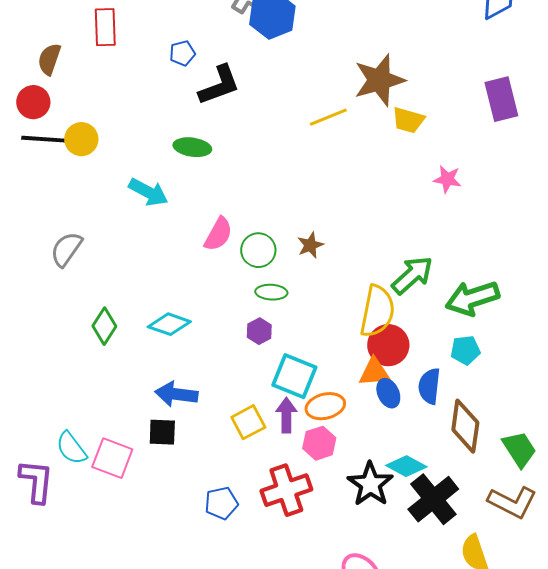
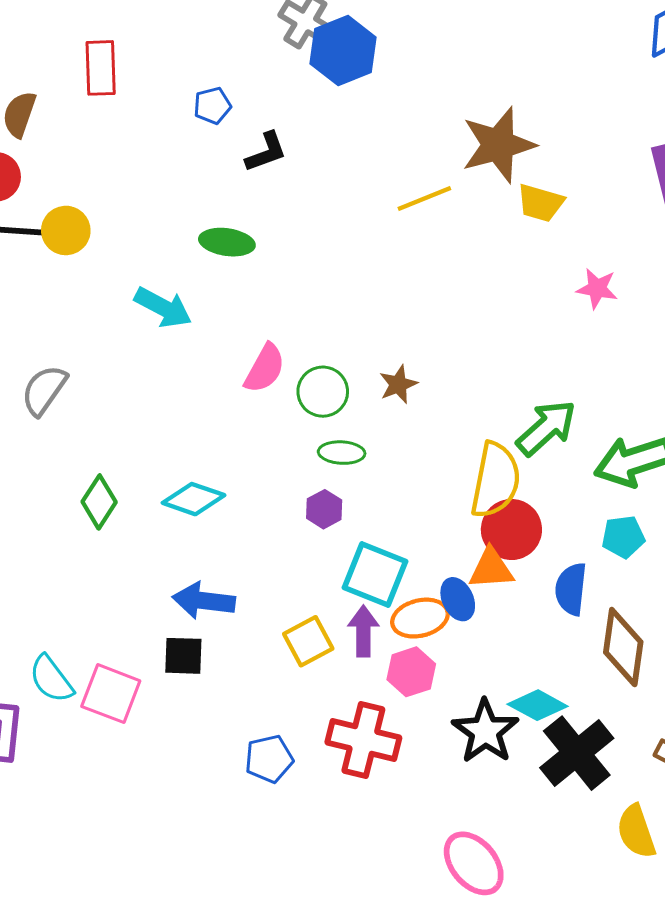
black L-shape: (219, 85) -> (266, 152), size x0.7
blue ellipse: (388, 393) -> (458, 599), moved
red cross: (286, 490) -> (363, 740), turned 33

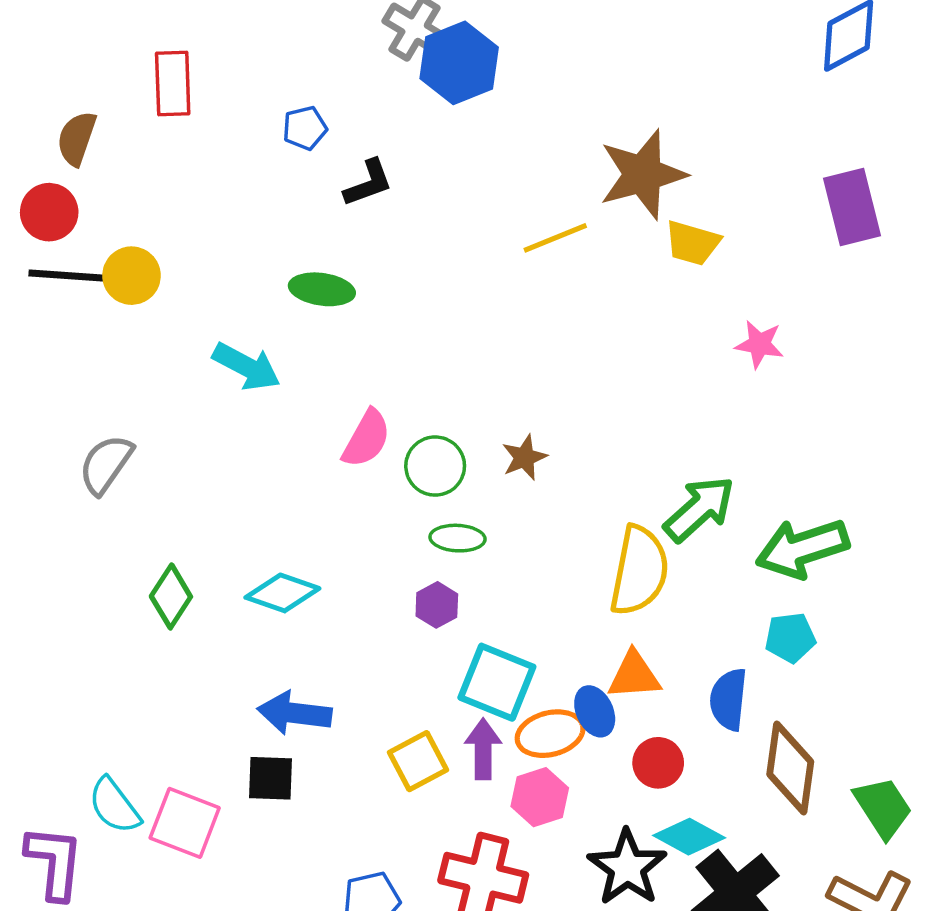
red circle: (511, 530) -> (658, 763), moved, size x0.7

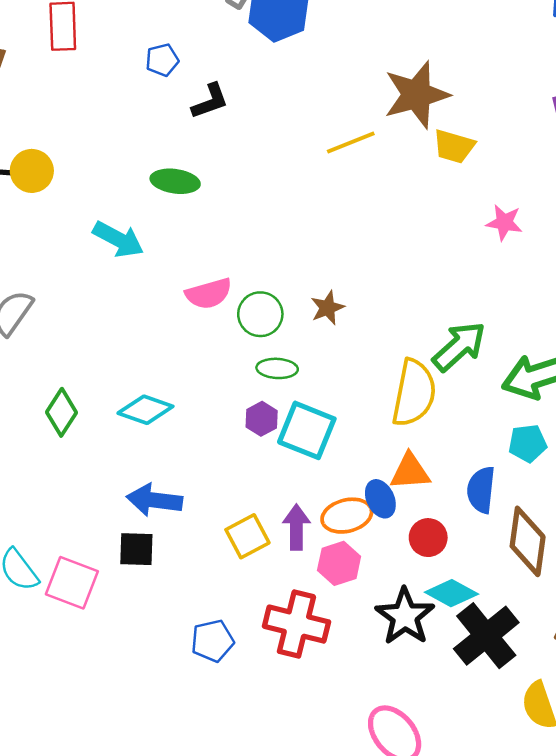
pink semicircle: (367, 439) -> (209, 294), turned 45
cyan square: (497, 682) -> (307, 430), moved

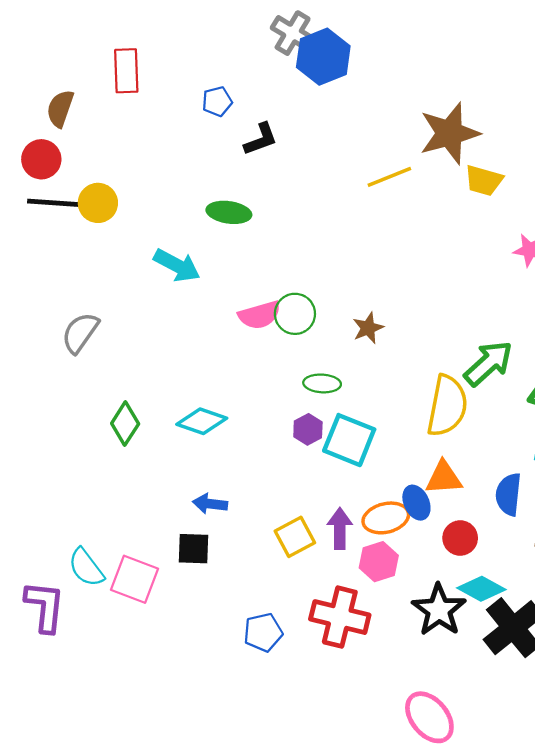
green circle: (260, 314) -> (295, 314), moved
blue arrow: (154, 500) -> (210, 504), size x0.7

